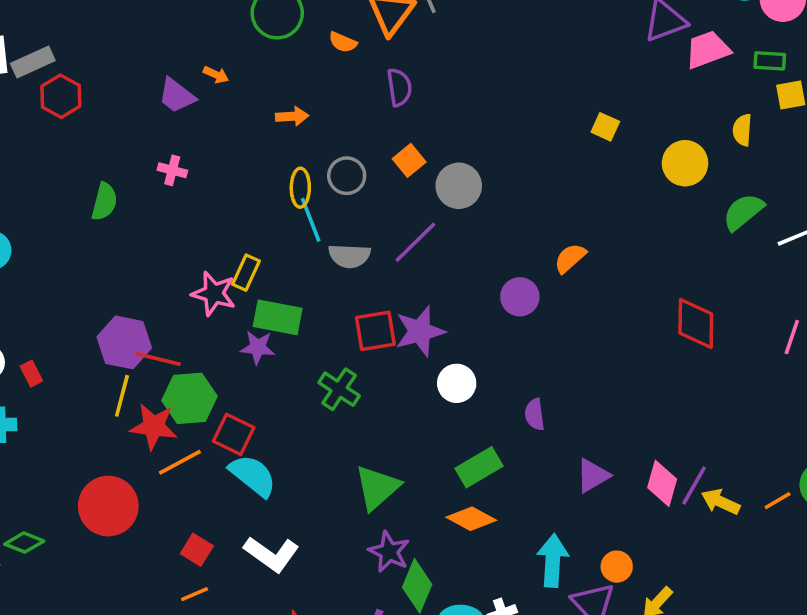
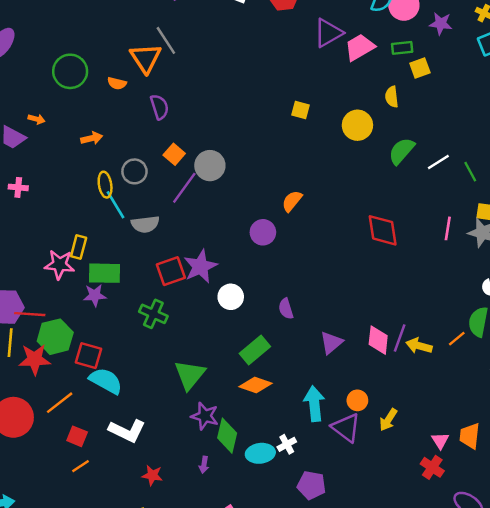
purple line: (415, 242) -> (184, 188), moved
orange line: (180, 462) -> (60, 403), moved

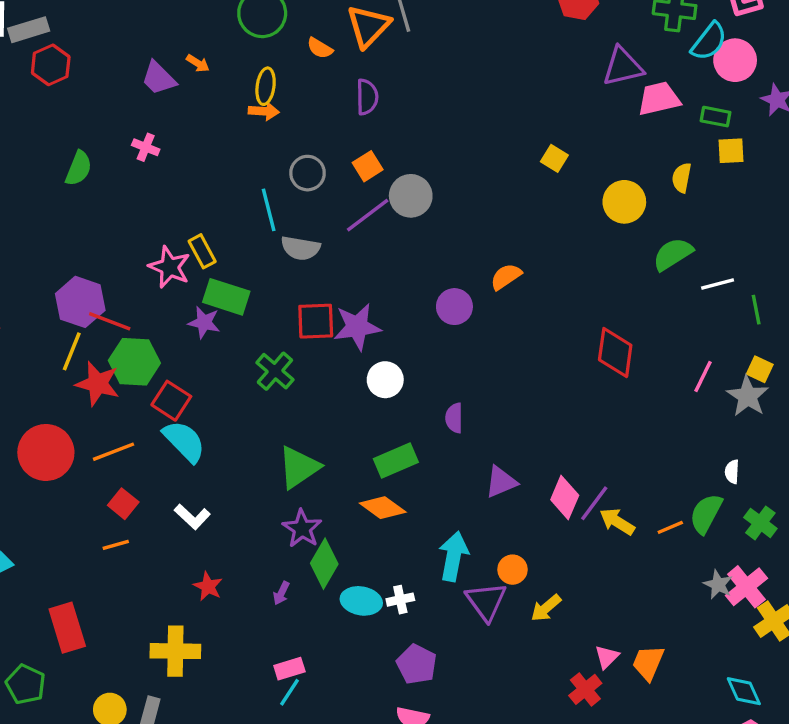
yellow ellipse: (105, 185) -> (266, 86), moved
yellow rectangle: (79, 247) -> (202, 251), turned -60
white L-shape: (127, 431) -> (192, 517), size x0.7

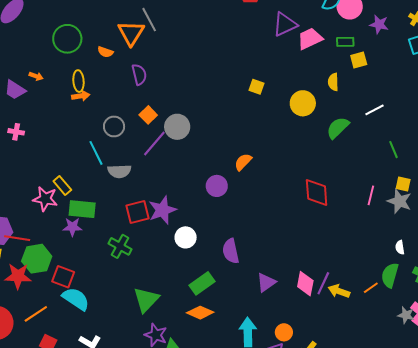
white line: (718, 284) -> (374, 110), moved
purple semicircle: (454, 418) -> (231, 251), size x1.4

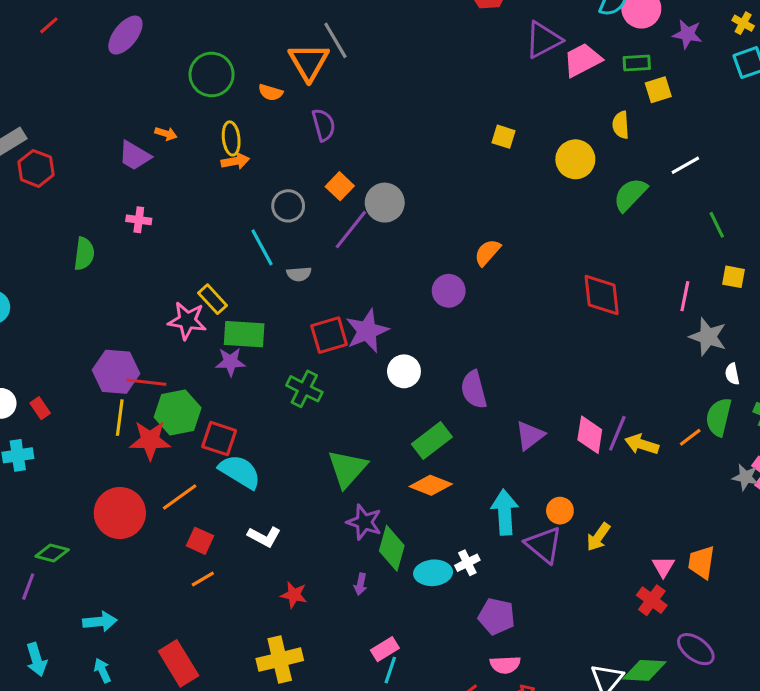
gray semicircle: (119, 171) -> (299, 274), size x0.7
gray star: (399, 201) -> (708, 337), moved

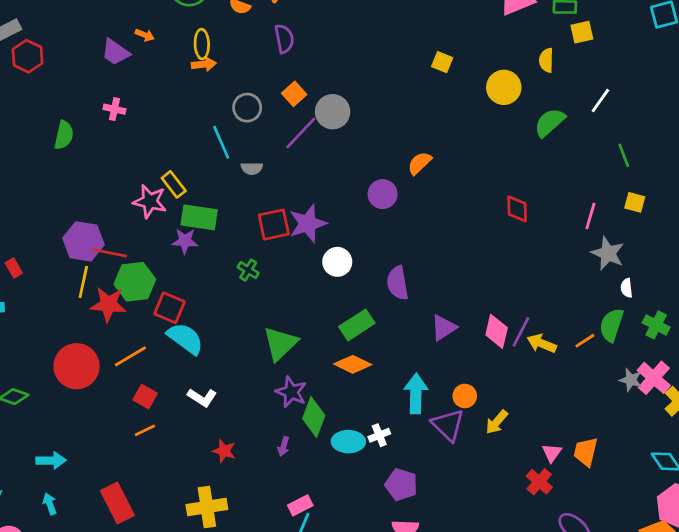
white line: (685, 165) -> (600, 101), turned -30
red diamond: (602, 295) -> (517, 209), size x0.7
green cross: (304, 389) -> (248, 270), size x0.7

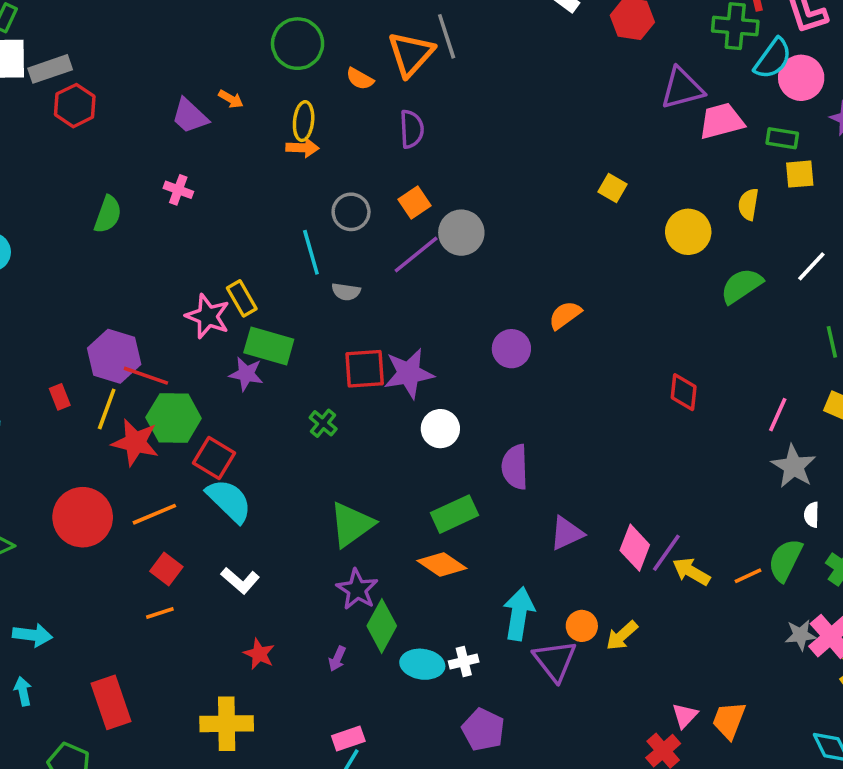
red rectangle: (14, 268) -> (60, 397), moved
gray star: (631, 380) -> (801, 635), turned -30
yellow arrow: (497, 422) -> (622, 636), moved

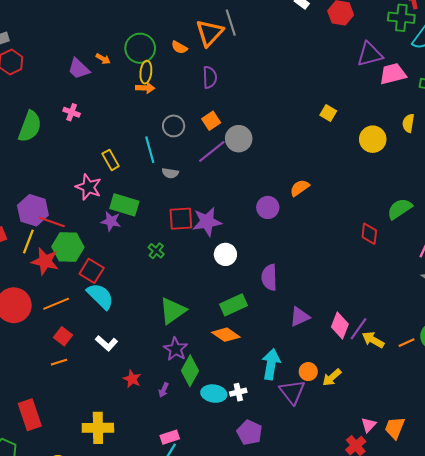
green circle: (298, 44) -> (140, 48), moved
green semicircle: (108, 214) -> (30, 126), size x1.4
green semicircle: (741, 286) -> (400, 209), moved
yellow rectangle: (242, 298) -> (111, 160), moved
red star: (259, 654) -> (132, 379), moved

